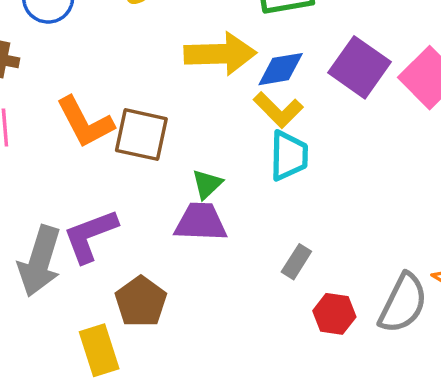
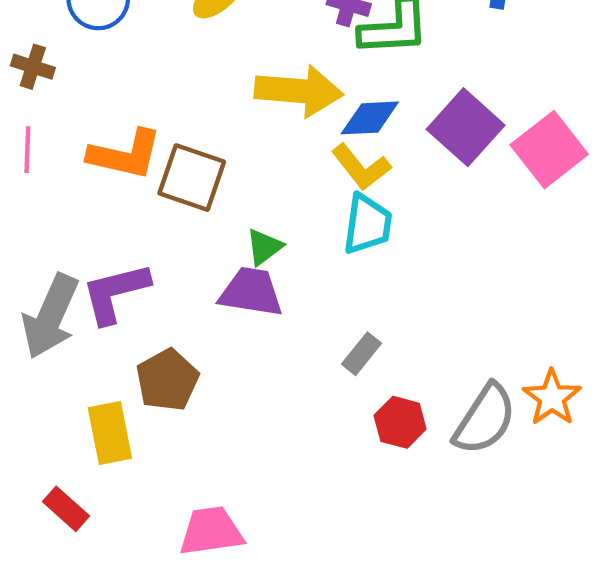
orange L-shape: (85, 122) -> (125, 155), turned -56

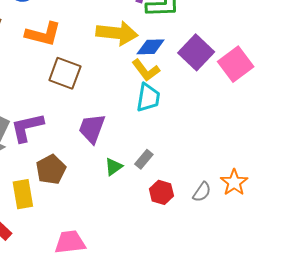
orange L-shape: (125, 155) -> (43, 34), moved
green triangle: (264, 247) -> (114, 167), moved
purple trapezoid: (251, 292) -> (92, 129), turned -80
gray semicircle: (485, 419) -> (202, 192), size x0.6

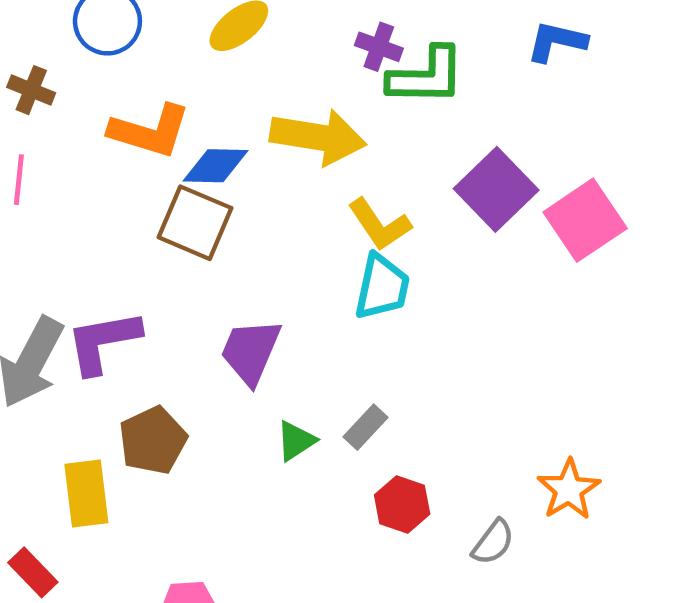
blue diamond: (151, 47) -> (215, 166), moved
gray semicircle: (202, 192) -> (493, 542), moved

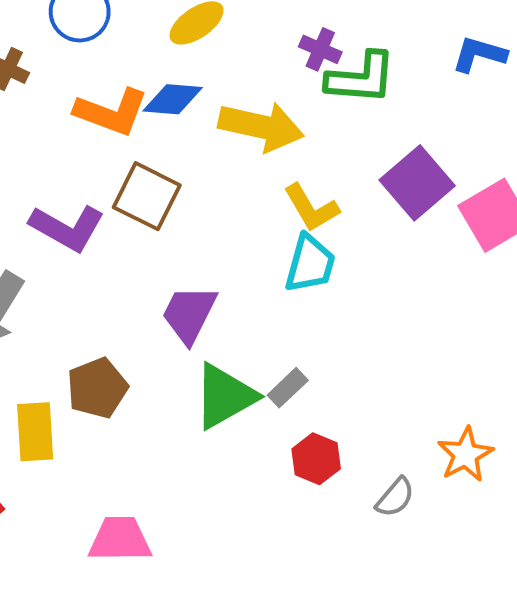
blue diamond: (215, 166) -> (173, 99), moved
purple L-shape: (103, 342) -> (67, 228), moved, turned -144
green triangle: (296, 441) -> (225, 396), size x1.8

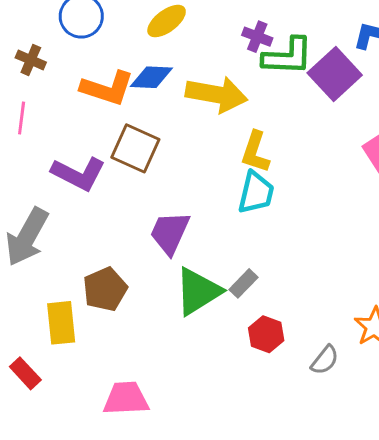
purple square: (417, 183) -> (335, 74), moved
yellow L-shape: (311, 208) -> (255, 152), turned 51

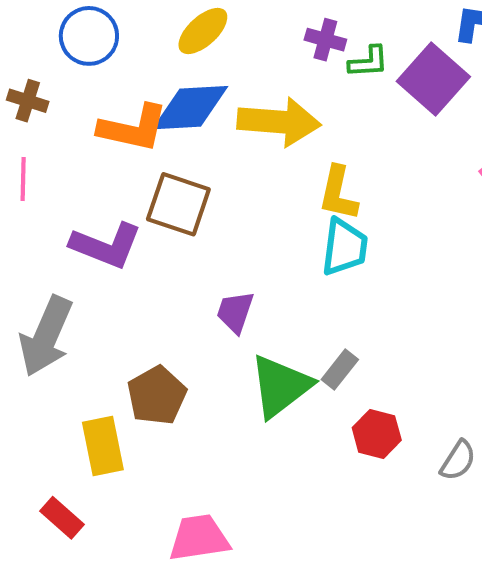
green L-shape: (288, 56) -> (368, 62), size x0.6
blue diamond: (151, 77) -> (190, 108), size x1.4
purple trapezoid: (170, 233) -> (235, 312), size x0.7

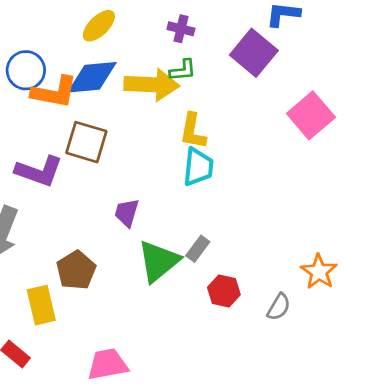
blue circle: (89, 36) -> (26, 70), moved
green L-shape: (368, 62) -> (183, 70), moved

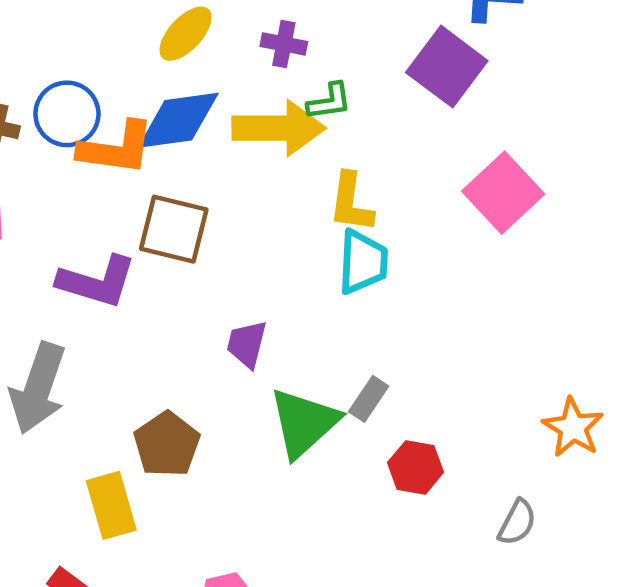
purple cross: (181, 29) -> (284, 44), moved
pink square: (311, 115) -> (503, 193), moved
gray semicircle: (279, 307) -> (517, 522), moved

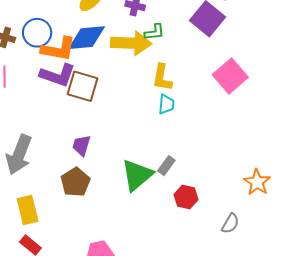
cyan trapezoid: (363, 262) -> (166, 104), size x0.7
purple L-shape: (97, 282) -> (58, 75), moved
purple trapezoid: (247, 344) -> (81, 145), moved
yellow rectangle: (111, 505) -> (28, 210), moved

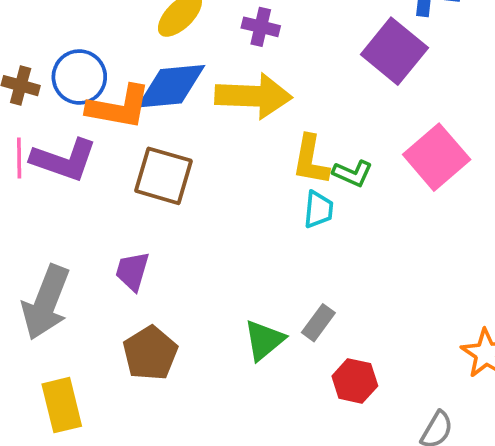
green L-shape: (154, 32) -> (353, 173), moved, turned 30
purple L-shape: (58, 75) -> (64, 160), moved
purple trapezoid: (81, 145) -> (132, 271), moved
green triangle: (137, 175) -> (264, 340), size x0.7

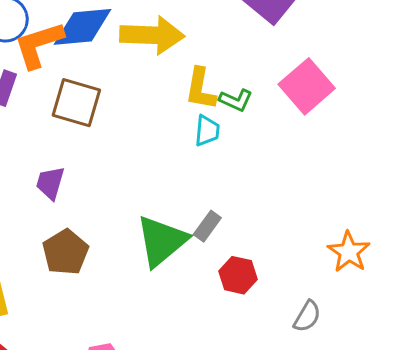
orange L-shape: (119, 107) -> (39, 45), turned 152
green triangle: (264, 340) -> (162, 241), size x1.5

